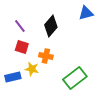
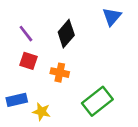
blue triangle: (86, 13) -> (112, 17), turned -35
yellow star: (32, 69) -> (42, 112), moved

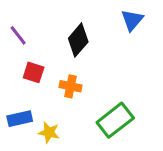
purple line: (26, 34) -> (18, 35), moved

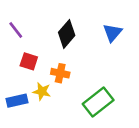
blue triangle: (132, 20) -> (113, 33), moved
yellow star: (49, 133) -> (42, 91), moved

